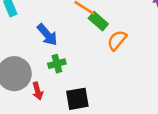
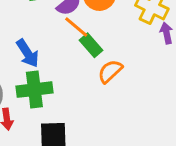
green cross: (57, 64) -> (34, 90), size x1.6

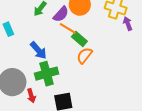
orange semicircle: (110, 71) -> (84, 55), moved

